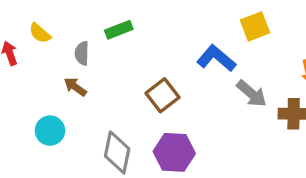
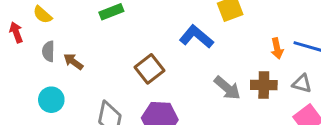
gray semicircle: (82, 53) -> (48, 51), moved
gray arrow: (252, 94) -> (227, 88), moved

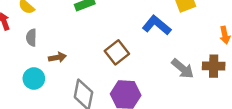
brown arrow: (73, 62) -> (57, 57), moved, turned 133

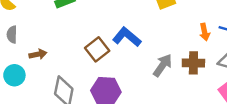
blue L-shape: (157, 25) -> (127, 37), moved
gray arrow: (183, 69) -> (163, 65), turned -95

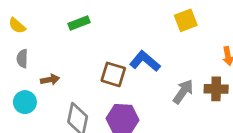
brown square: (97, 49) -> (113, 74), turned -35

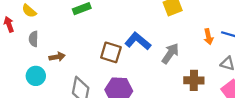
brown cross: (216, 89) -> (194, 80), moved
gray arrow: (183, 92) -> (170, 53), moved

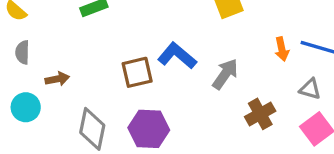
brown square: (111, 52) -> (137, 72), turned -30
brown cross: (194, 80) -> (260, 114), turned -30

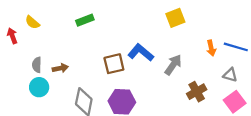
gray semicircle: (22, 52) -> (37, 65), moved

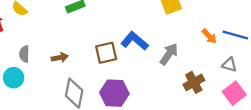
orange arrow: (211, 48) -> (209, 36), turned -32
brown arrow: (60, 68) -> (60, 58), moved
cyan circle: (39, 87) -> (14, 78), moved

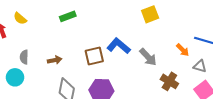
orange arrow: (209, 36) -> (183, 50), moved
gray arrow: (169, 54) -> (148, 57), turned 102
brown cross: (194, 82) -> (169, 81), turned -30

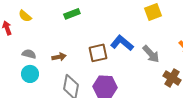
gray semicircle: (24, 57) -> (29, 54), turned 104
cyan circle: (15, 77) -> (30, 74), moved

